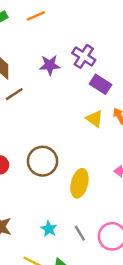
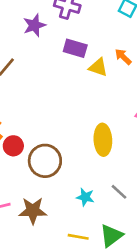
purple rectangle: (101, 84) -> (75, 48), moved
brown circle: (43, 161) -> (45, 161), moved

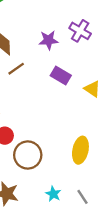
purple rectangle: (75, 48) -> (61, 75), moved

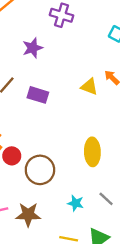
purple cross: (80, 31) -> (61, 15), moved
purple rectangle: (61, 75) -> (38, 95), moved

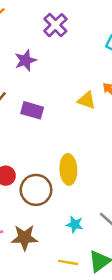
purple cross: (61, 15) -> (55, 25), turned 30
yellow ellipse: (92, 152) -> (68, 169), moved

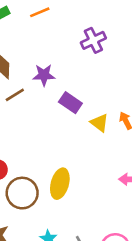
purple star: (25, 60) -> (44, 75), moved
purple rectangle: (32, 110) -> (70, 103), moved

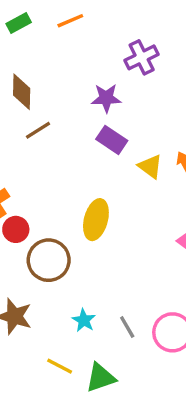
purple star: (44, 75) -> (106, 98), moved
yellow ellipse: (60, 184) -> (96, 220), moved

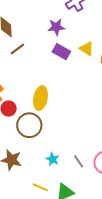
yellow triangle: (150, 166) -> (87, 49), moved
yellow ellipse: (96, 220) -> (41, 98), moved

